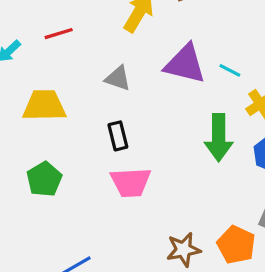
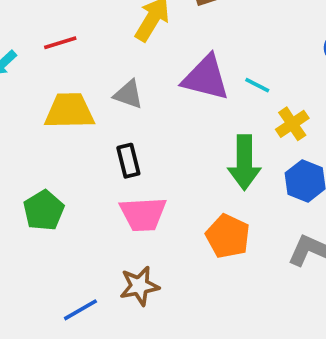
yellow trapezoid: (44, 106) -> (69, 111), moved
orange pentagon: (236, 245) -> (228, 236), moved
brown star: (183, 250) -> (139, 286), moved

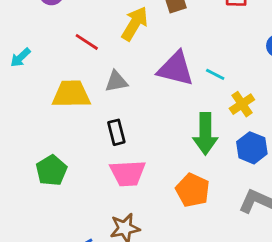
red line: (60, 43) -> (87, 42), moved, turned 50
gray triangle: (128, 94) -> (116, 81), turned -30

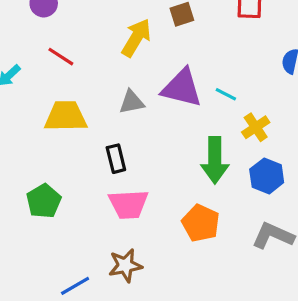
red line: (87, 42) -> (61, 57), moved
gray triangle: (116, 81) -> (132, 102), moved

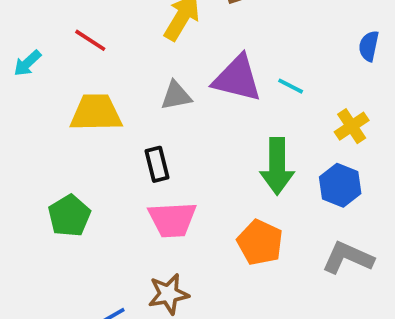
yellow cross: (256, 127) -> (352, 126), moved

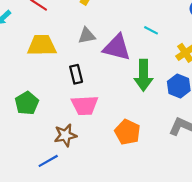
purple triangle: (237, 78) -> (117, 47), moved
orange pentagon: (260, 242) -> (127, 132), moved
brown star: (168, 294) -> (65, 135), moved

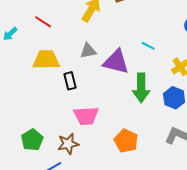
black rectangle: (76, 74) -> (70, 81), moved
green pentagon: (27, 103) -> (32, 140), moved

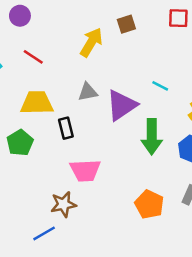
purple triangle: (116, 62) -> (122, 105), turned -48
green pentagon: (32, 140) -> (20, 143), moved
orange pentagon: (126, 141) -> (149, 204), moved

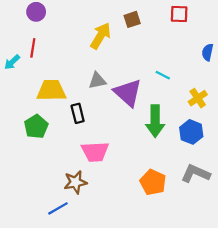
red line: (33, 57) -> (33, 48), moved, turned 66
purple triangle: (122, 105) -> (128, 93), turned -44

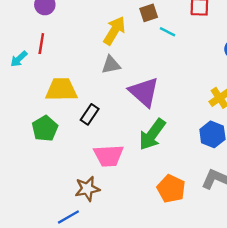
cyan line: (163, 75) -> (168, 32), moved
gray triangle: (97, 81) -> (111, 65), moved
black rectangle: (78, 113) -> (90, 114), turned 48
green arrow: (155, 121) -> (152, 134), moved, turned 36

